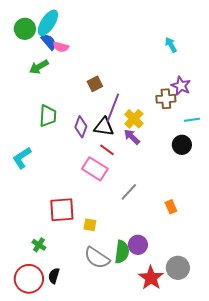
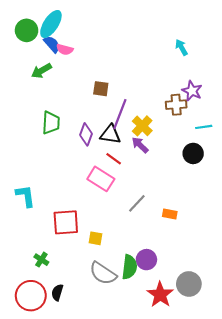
brown square: (95, 84) -> (101, 89), turned 35
cyan L-shape: (22, 158) -> (25, 196), moved, turned 115
orange rectangle: (171, 207) -> (170, 214), moved, turned -56

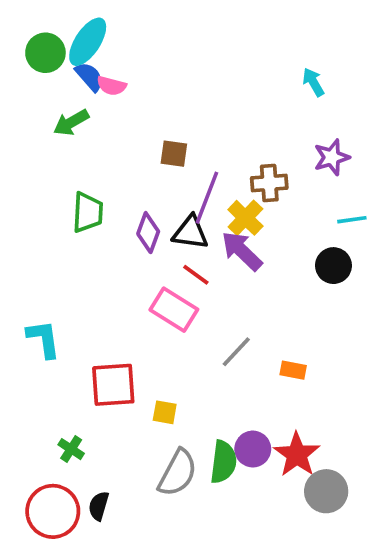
purple star: (192, 91) -> (332, 157), turned 30
brown cross: (176, 105) -> (269, 183), moved
purple arrow: (140, 145) -> (242, 251), size x1.4
gray semicircle: (103, 273) -> (178, 473), turned -96
red star: (160, 295) -> (297, 455), moved

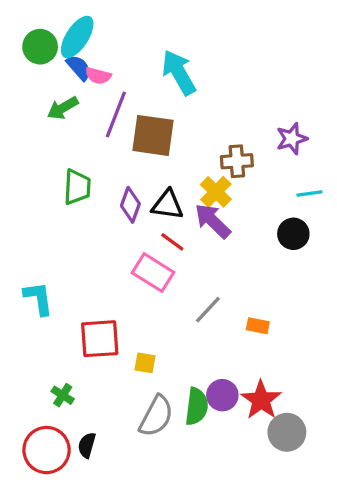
cyan arrow: (313, 82) -> (179, 72), moved, size x1.8
brown square: (174, 154) -> (153, 135), size x1.8
purple line: (207, 198) -> (116, 114), moved

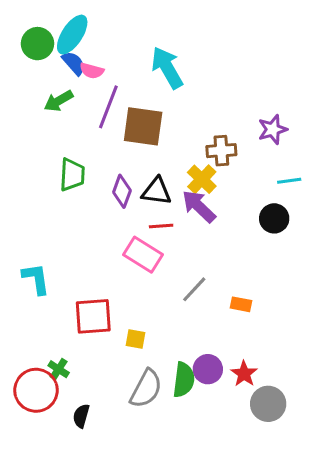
red line: (172, 242) -> (161, 226), turned -40
red star: (261, 400) -> (244, 374), size x0.7
red circle: (47, 450) -> (36, 390), moved

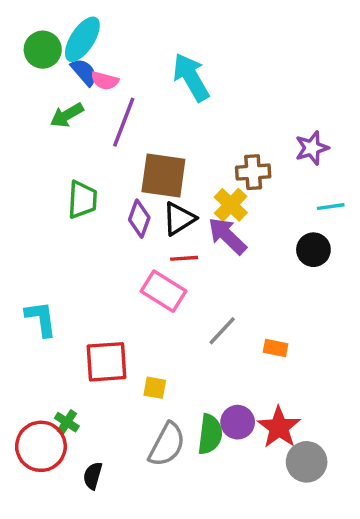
brown square: (143, 126) -> (163, 176), moved
black triangle: (157, 191) -> (179, 219), turned -40
red star: (244, 374) -> (279, 427), size x1.4

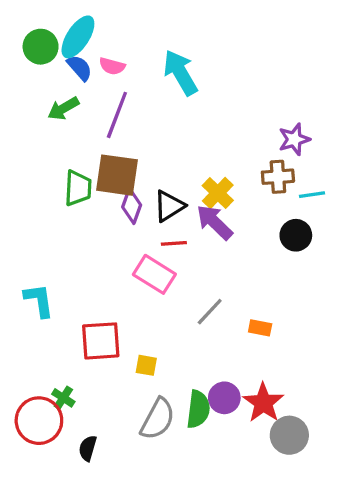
pink semicircle: (105, 81) -> (112, 66), moved
brown cross: (253, 172) -> (278, 177), moved
brown square: (163, 176) -> (117, 175), moved

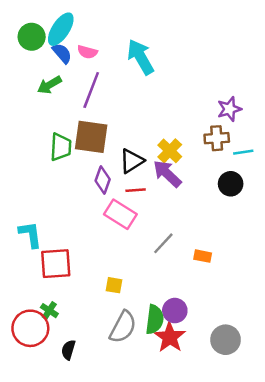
purple diamond: (132, 206) -> (103, 180), moved
red square: (101, 341) -> (56, 264), moved
red star: (263, 403) -> (170, 337), moved

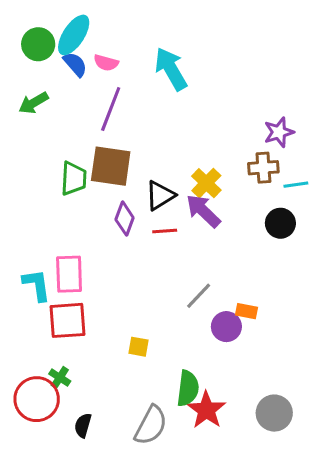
green arrow: (49, 85) -> (34, 103), moved
pink rectangle: (120, 214) -> (69, 274), moved, turned 56
purple circle: (175, 311) -> (226, 327), moved
gray semicircle: (123, 327) -> (151, 425), moved

